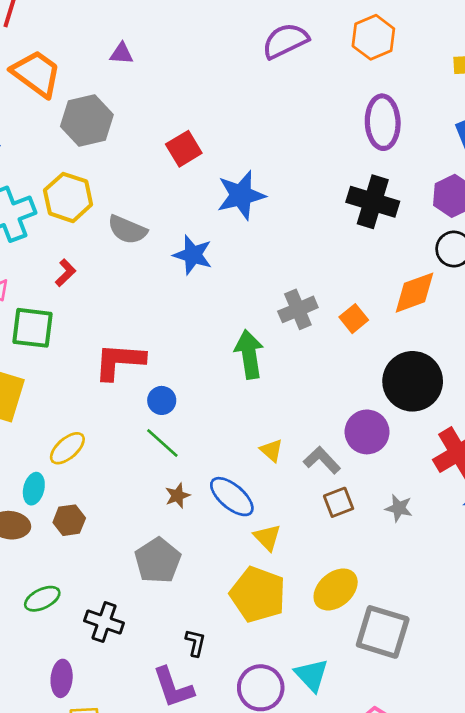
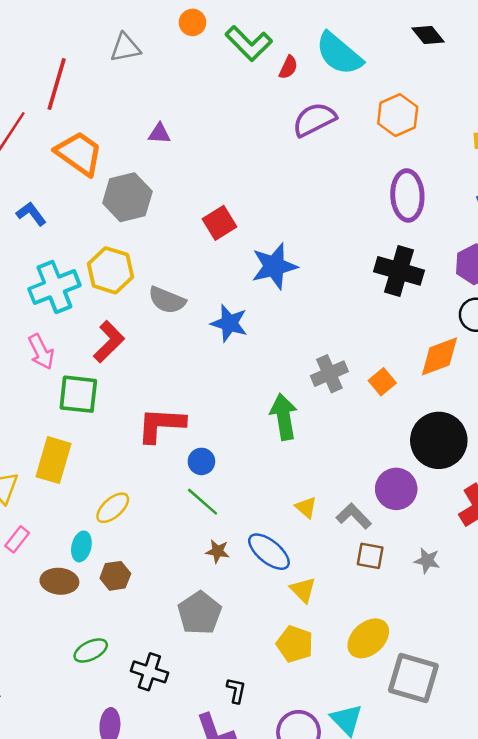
red L-shape: (65, 273) -> (109, 342), size x1.6
brown star: (178, 496) -> (218, 551), turned 30
brown square: (339, 502) -> (370, 556), turned 32
yellow pentagon: (258, 594) -> (295, 644), size x0.7

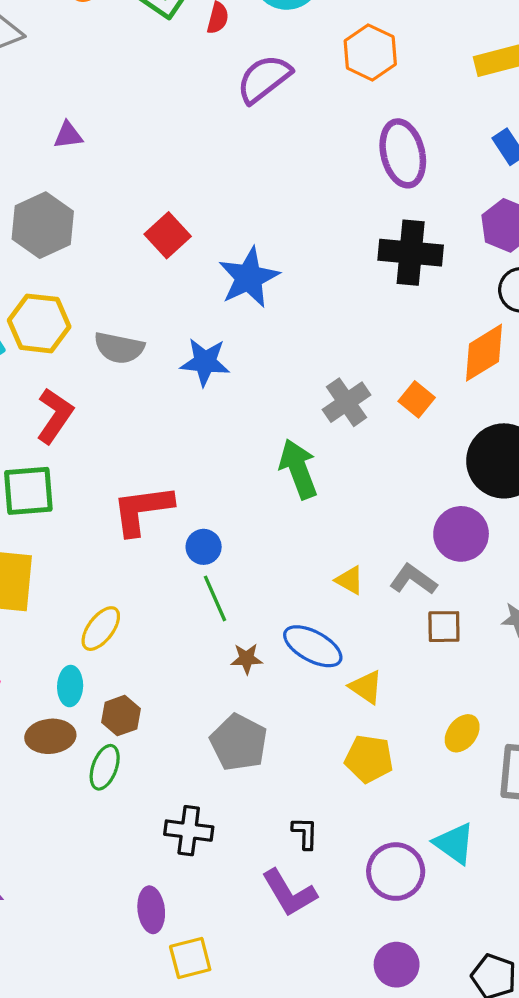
green line: (203, 502) -> (215, 598), turned 36
yellow ellipse: (368, 638) -> (462, 733), size x0.7
green ellipse: (91, 650) -> (105, 767), moved, turned -32

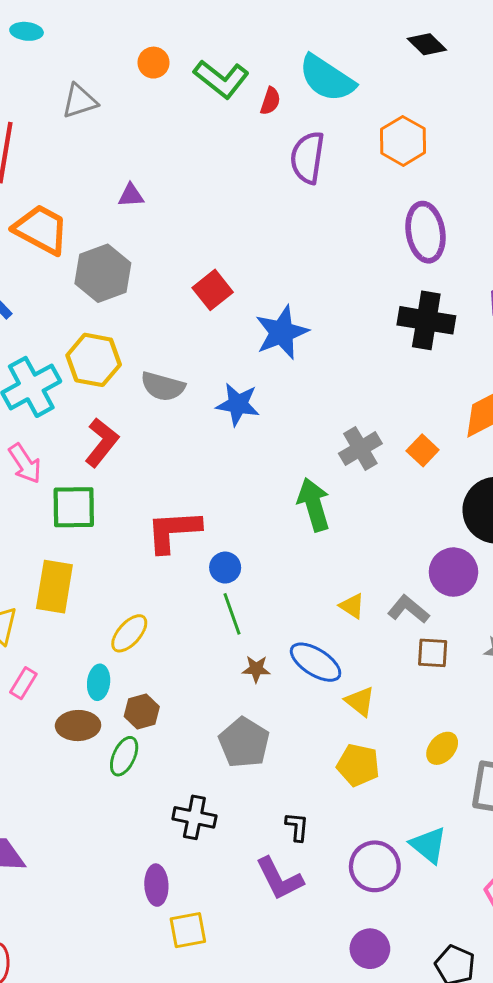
purple semicircle: (264, 79) -> (307, 158), turned -48

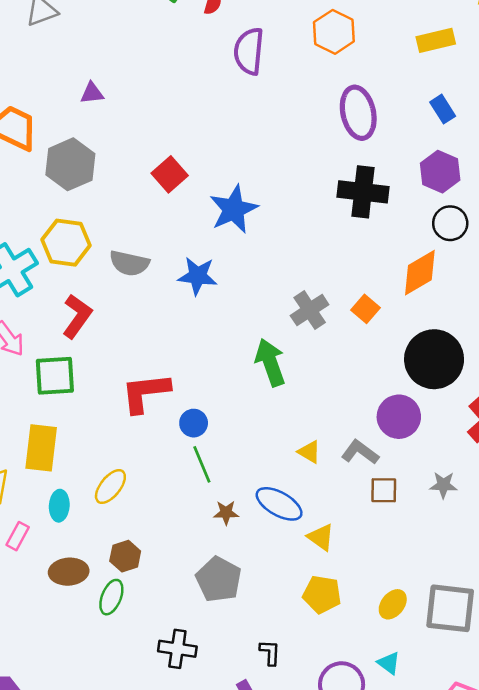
cyan ellipse: (99, 682) -> (59, 506), moved
yellow ellipse: (442, 748) -> (393, 604), moved
cyan triangle: (428, 845) -> (389, 663), size x0.7

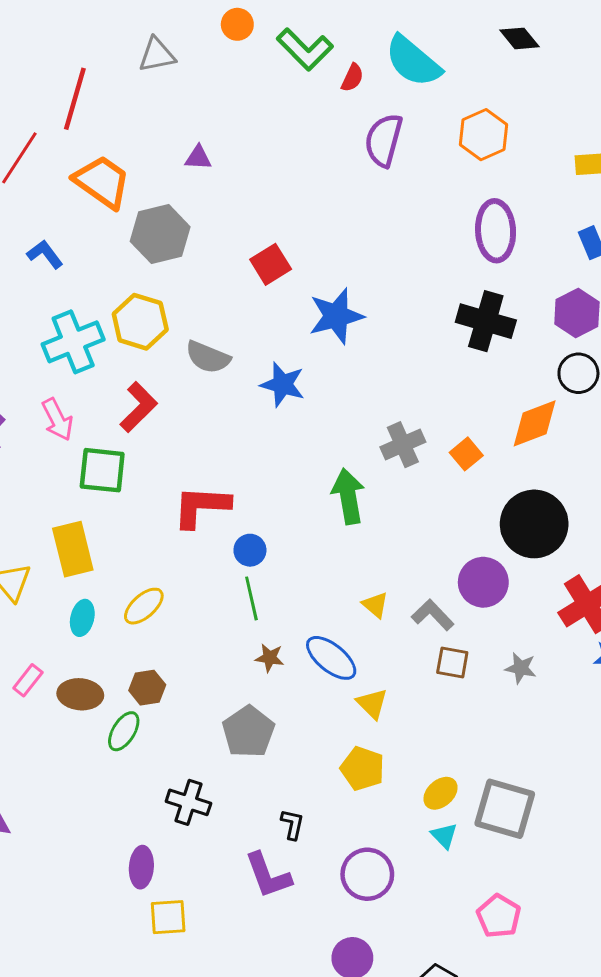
yellow rectangle: (41, 448) -> (73, 549), turned -30
pink rectangle: (18, 536) -> (28, 680), moved
cyan triangle: (389, 663) -> (444, 836), moved

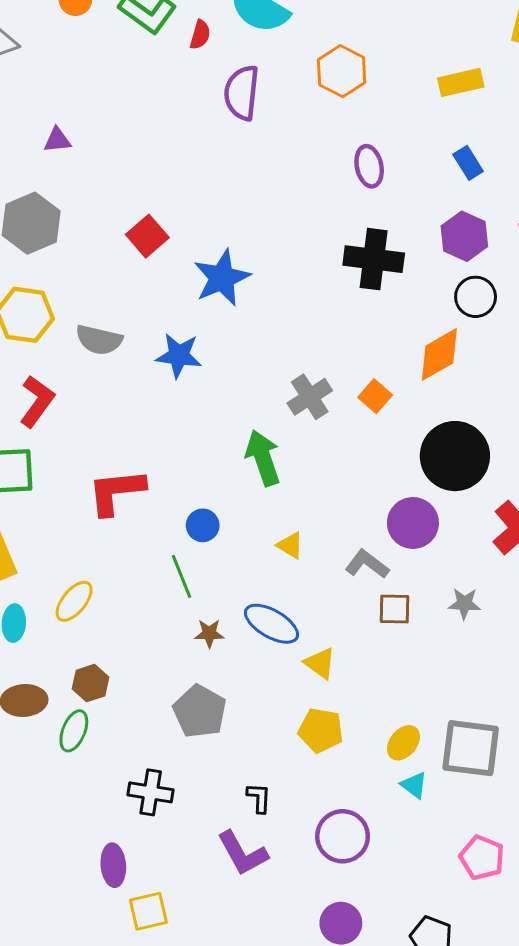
purple ellipse: (496, 231) -> (369, 166), size x0.7
blue circle: (250, 550) -> (203, 525), moved
yellow triangle: (375, 605) -> (290, 545), moved

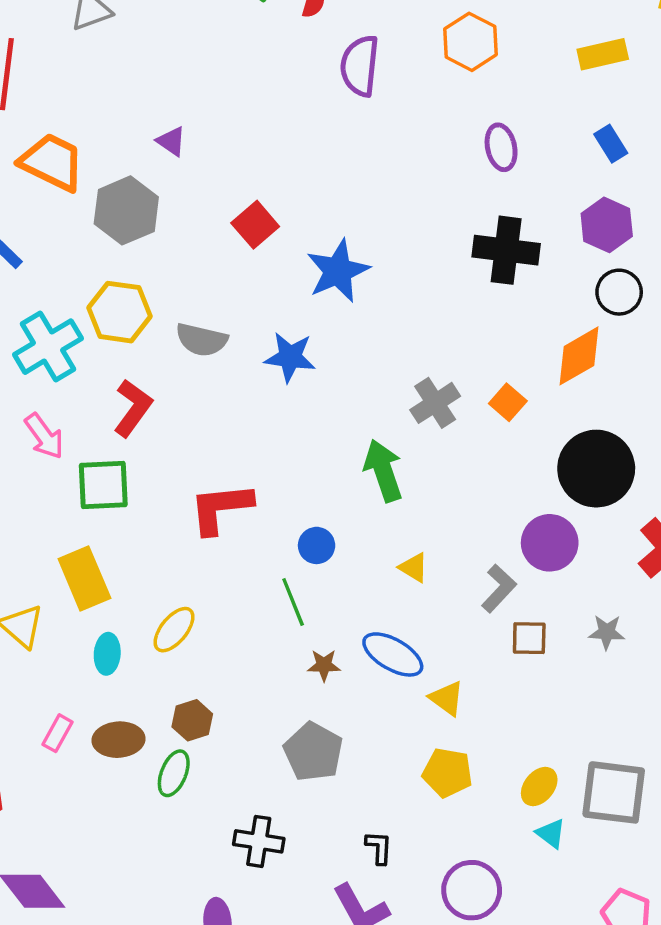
purple triangle: (57, 140) -> (171, 141), moved, turned 40
gray L-shape: (367, 564) -> (499, 588), turned 96

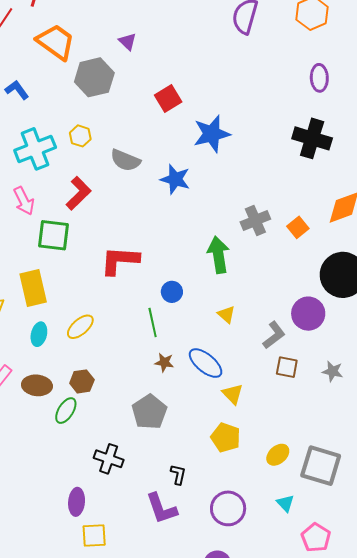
yellow hexagon: (120, 312) -> (80, 136), size x0.6
cyan triangle: (551, 833) -> (285, 503), moved

